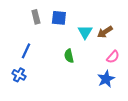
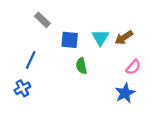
gray rectangle: (36, 17) -> (42, 20), turned -32
blue square: (59, 18) -> (70, 40), moved
blue cross: (19, 75) -> (22, 88), turned 32

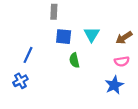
gray rectangle: (42, 20) -> (54, 12), moved, turned 48
brown arrow: (124, 38) -> (124, 38), moved
pink semicircle: (133, 67) -> (122, 61), turned 40

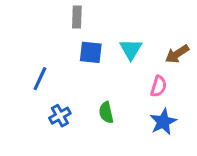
green semicircle: (74, 60) -> (106, 113), moved
pink semicircle: (122, 61) -> (159, 86), moved, turned -64
blue cross: (20, 81) -> (60, 116), moved

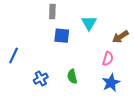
cyan triangle: (131, 49) -> (89, 23), moved
blue line: (40, 79) -> (14, 56), moved

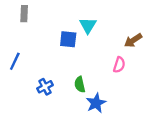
gray rectangle: (52, 12) -> (24, 14), moved
cyan triangle: (89, 23) -> (88, 25), moved
blue star: (111, 83) -> (96, 103), moved

